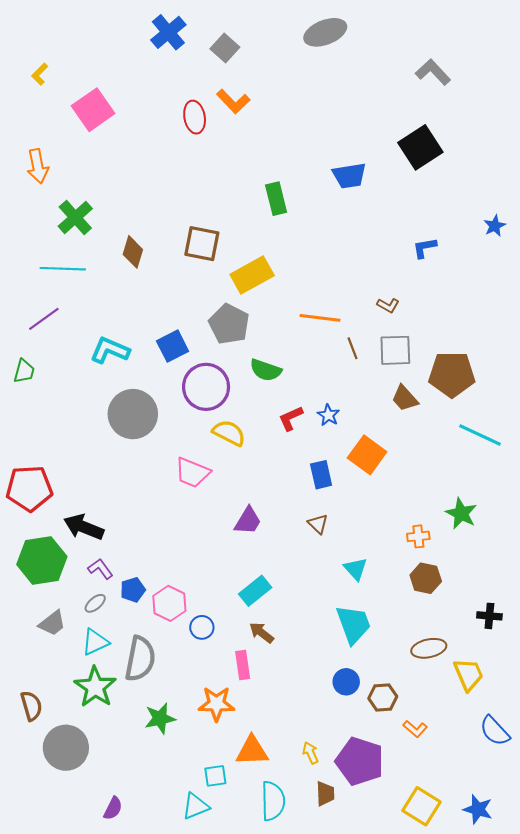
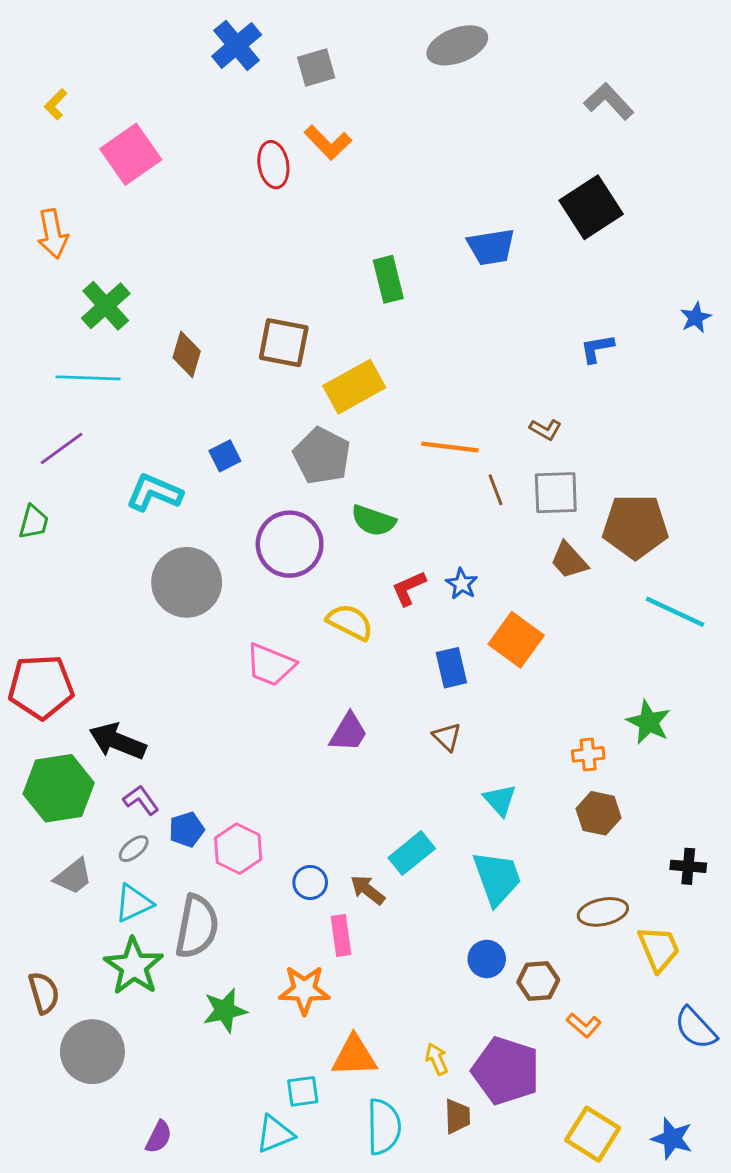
gray square: (225, 48) -> (316, 67), turned 32
blue square: (173, 346) -> (225, 456), moved, size x0.7
yellow semicircle: (229, 433) -> (350, 622), moved
cyan rectangle: (255, 591) -> (412, 853), moved
blue circle: (202, 627) -> (310, 882), moved

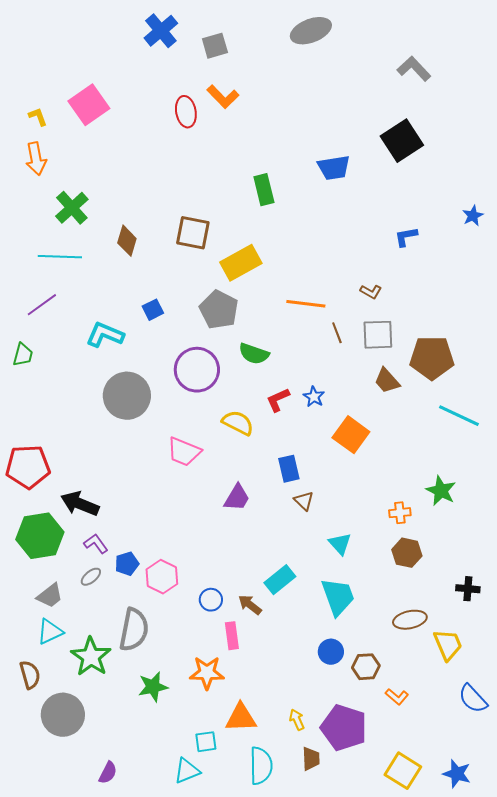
yellow L-shape: (56, 104) -> (38, 117), moved, turned 115
blue rectangle: (451, 668) -> (289, 469), moved
cyan triangle: (134, 903) -> (50, 632), moved

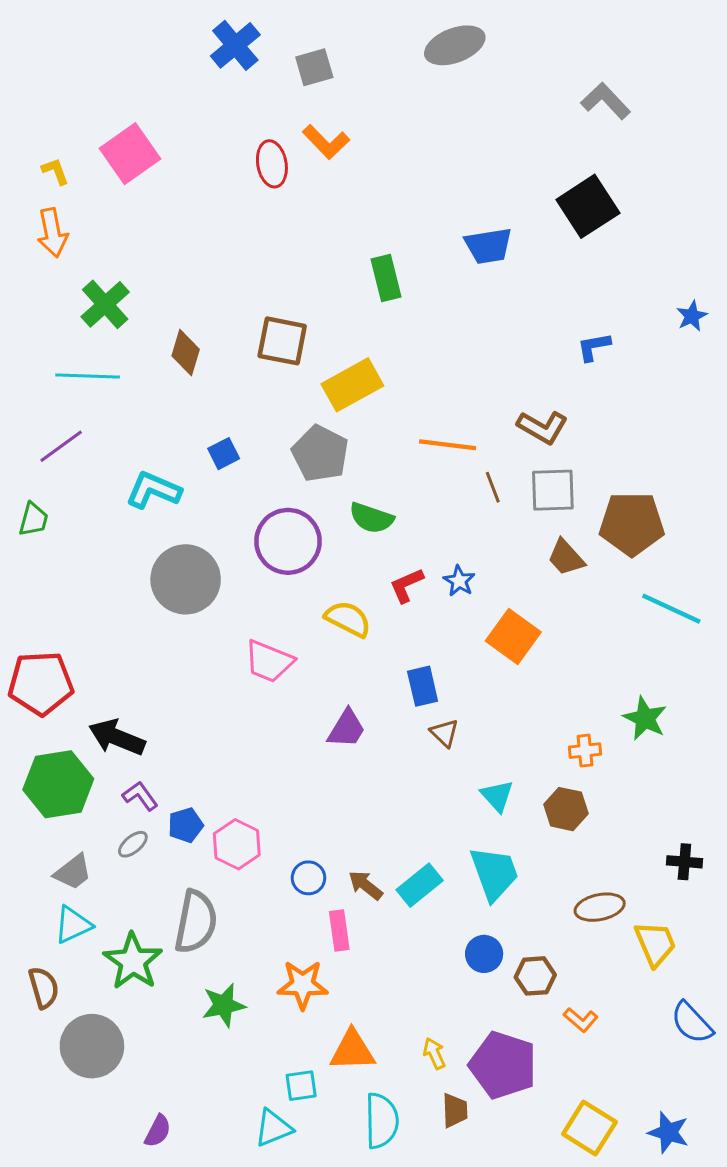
brown L-shape: (371, 292) -> (543, 427), size x1.6
brown hexagon: (407, 553) -> (566, 809), moved
cyan rectangle: (280, 580) -> (420, 885), moved

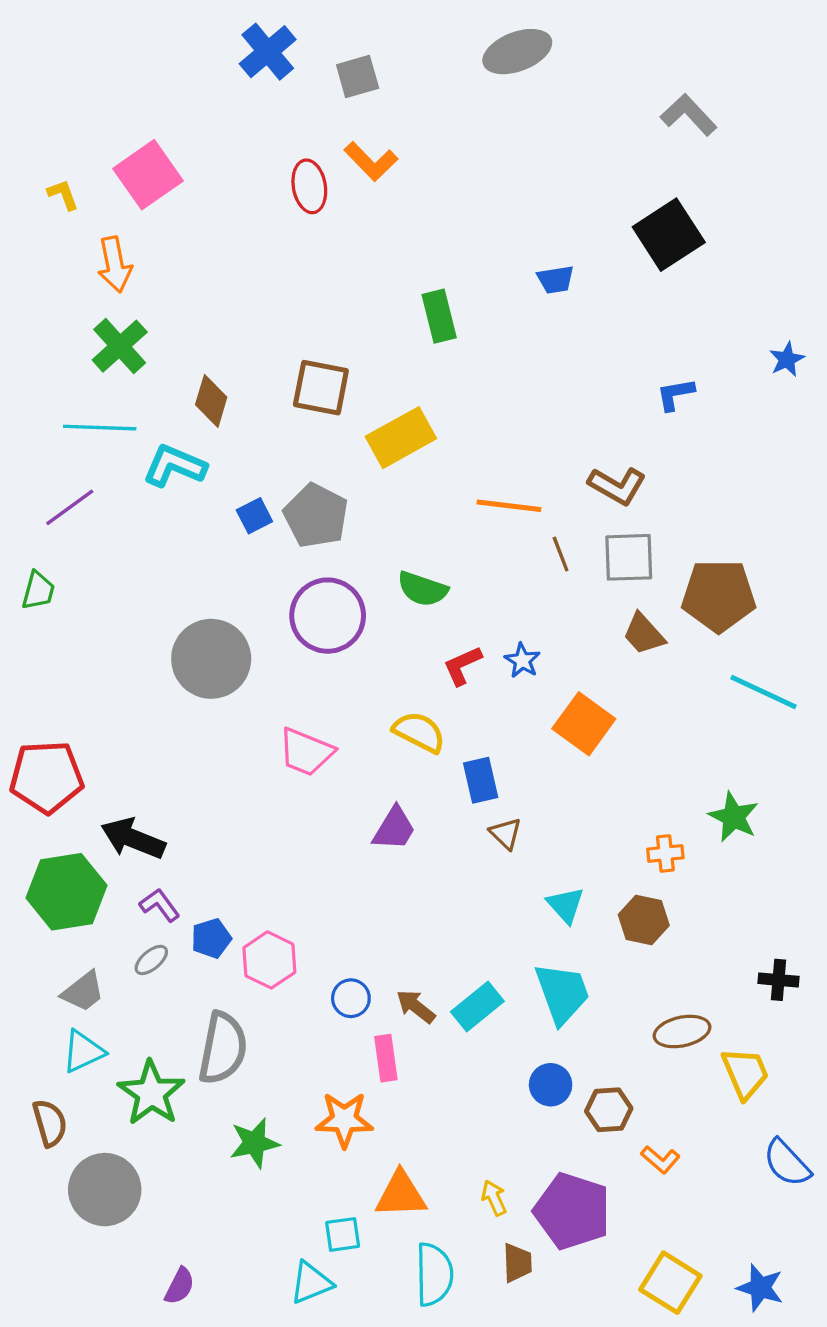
orange arrow: (52, 233) -> (115, 265), moved
blue trapezoid: (488, 246) -> (556, 280), size x0.7
gray pentagon: (320, 454) -> (316, 516), moved
cyan L-shape: (153, 490) -> (175, 466), moved
yellow semicircle: (348, 619) -> (419, 732), moved

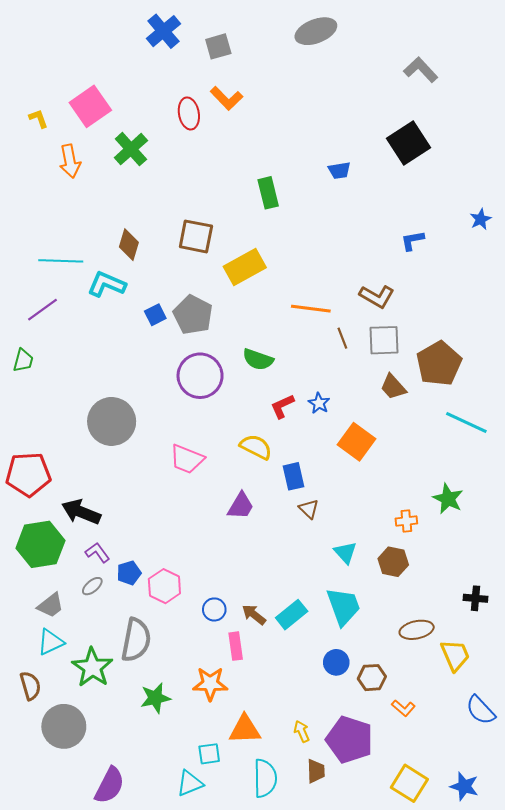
green cross: (120, 346) -> (131, 149), moved
brown pentagon: (719, 596) -> (439, 364), turned -30
gray circle: (211, 659) -> (112, 421), moved
purple semicircle: (180, 1286) -> (110, 785), size x1.6

